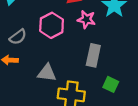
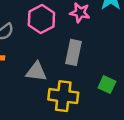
gray rectangle: (93, 55) -> (74, 52), moved

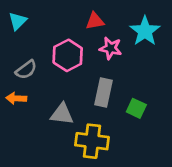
green square: (107, 85) -> (136, 108), moved

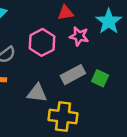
gray rectangle: (103, 93) -> (73, 75), turned 50
green square: (136, 108) -> (100, 78), moved

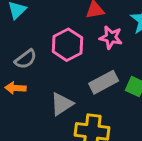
gray triangle: (37, 93) -> (62, 104), turned -40

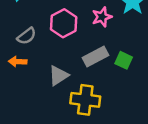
pink star: (111, 37) -> (102, 17), turned -30

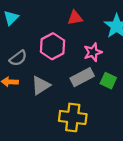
pink star: (102, 17) -> (93, 52), moved
gray triangle: (58, 76) -> (41, 85), moved

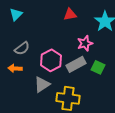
pink hexagon: (53, 46) -> (51, 60), moved
gray triangle: (41, 85) -> (42, 84), moved

